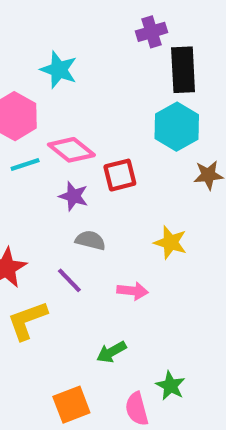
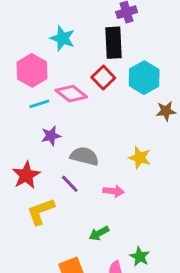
black rectangle: (183, 70) -> (114, 43), moved
red square: (120, 175) -> (103, 78), moved, turned -30
purple star: (74, 196) -> (51, 136), moved, turned -30
gray semicircle: (90, 240) -> (84, 156), size x1.4

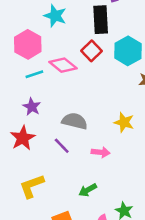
purple star: (51, 136) -> (32, 107), moved, turned -30
yellow L-shape: (41, 211) -> (32, 186), moved

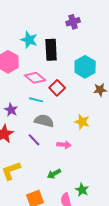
black rectangle: (101, 20) -> (51, 50), moved
red square: (92, 51) -> (57, 88), moved
cyan line: (34, 74) -> (36, 100), moved, turned 32

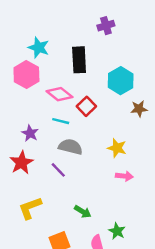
cyan star: (29, 40) -> (39, 48), moved
pink arrow: (64, 145) -> (124, 176), moved
green arrow: (54, 174) -> (83, 212), turned -120

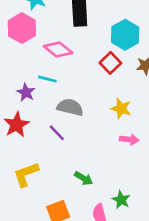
red square: (86, 106) -> (110, 63), moved
cyan line: (61, 121) -> (47, 79), moved

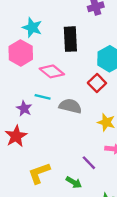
gray semicircle: (70, 107) -> (70, 106), moved
purple line: (57, 133) -> (89, 163), moved
yellow L-shape: (26, 174) -> (39, 173), moved

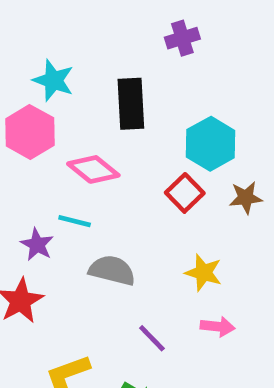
gray semicircle: (70, 106) -> (112, 270), moved
purple line: (89, 163) -> (152, 338), moved

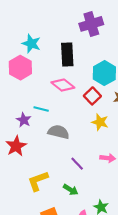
purple cross: (182, 38) -> (91, 24), size x1.5
pink diamond: (93, 169) -> (63, 85), moved
yellow star: (204, 273) -> (100, 122), moved

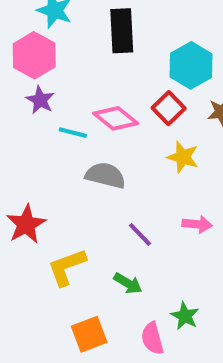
pink diamond: (63, 85) -> (116, 118), moved
purple star: (24, 120) -> (40, 100), moved
red star: (16, 146) -> (26, 224), moved

